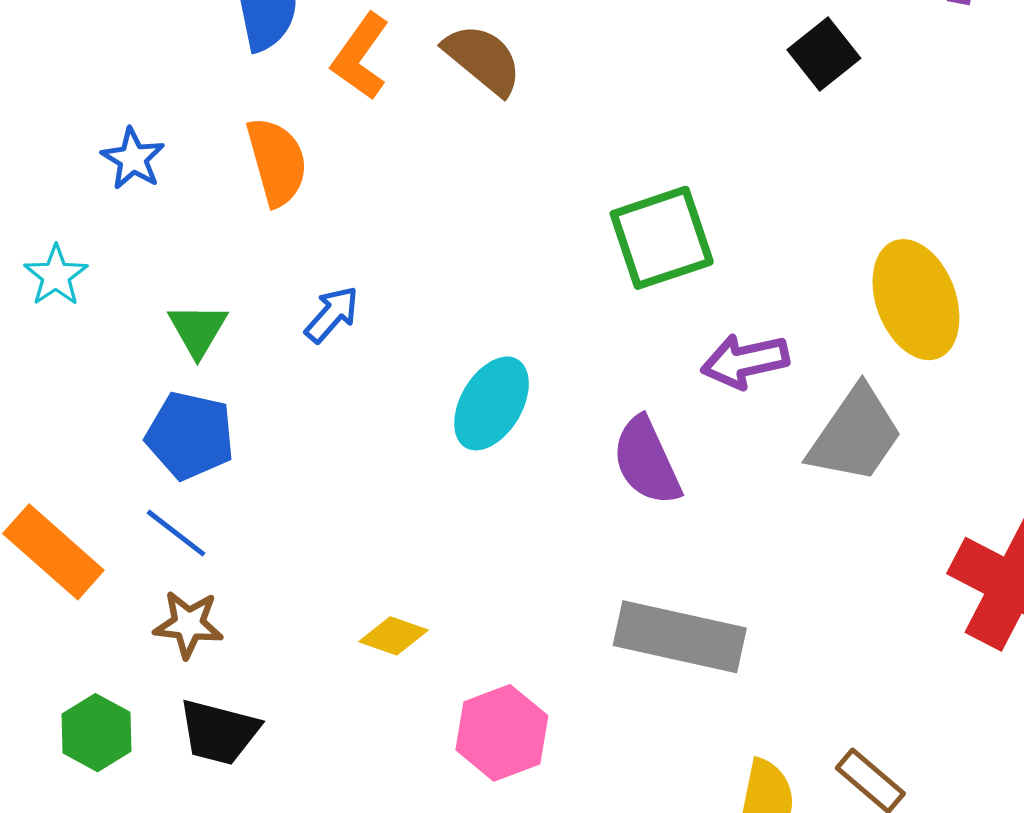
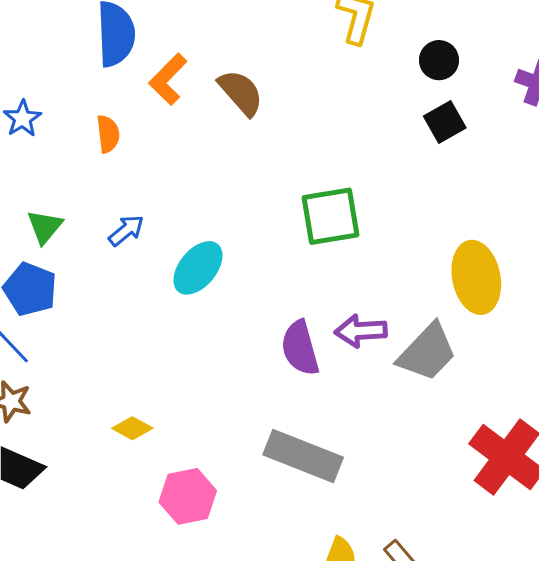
orange semicircle: (277, 162) -> (108, 134), size x0.7
purple arrow: (745, 361) -> (361, 331), moved
cyan ellipse: (492, 403) -> (198, 268), moved

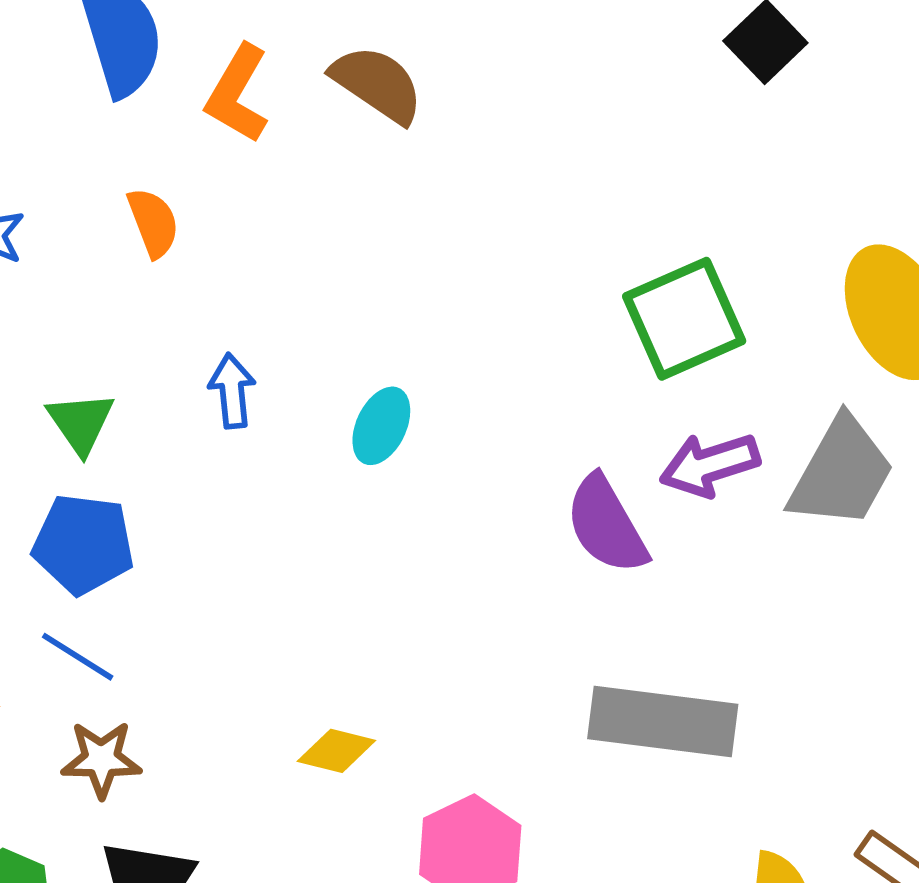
green square: (330, 216) -> (684, 319), moved
blue arrow: (126, 230) -> (232, 391), turned -42
cyan ellipse: (198, 268) -> (381, 426), size x0.7

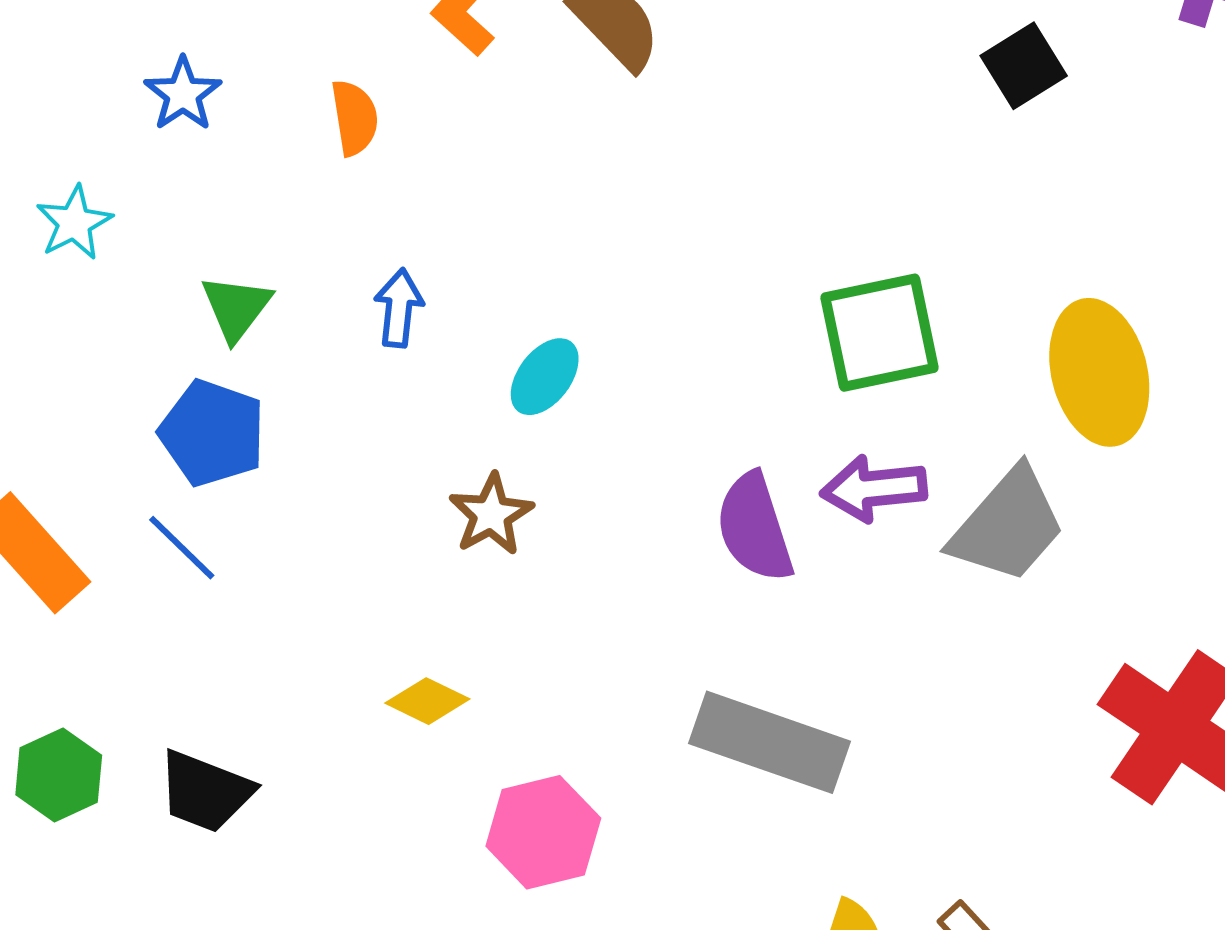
brown star: (101, 759) -> (491, 514), moved, turned 30

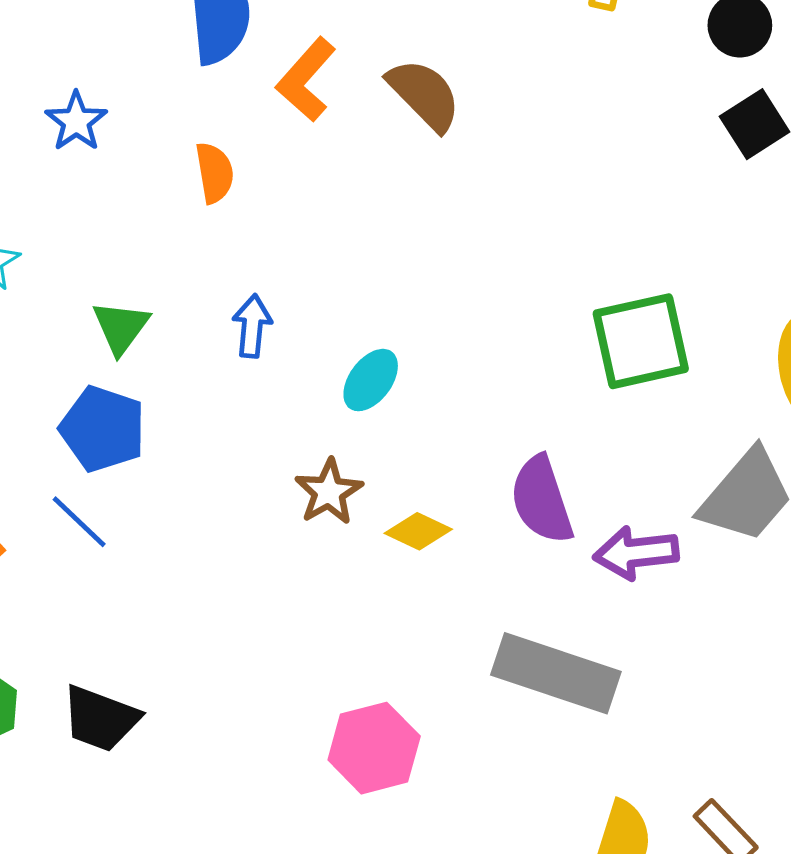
blue star: (183, 94) -> (76, 121), moved
purple arrow: (874, 488) -> (636, 553), moved
yellow diamond: (427, 701) -> (418, 531), moved

